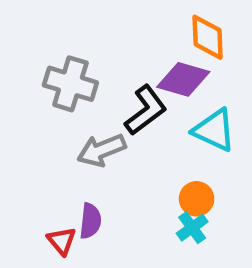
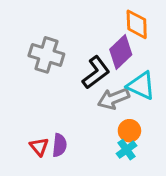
purple diamond: (183, 79) -> (121, 52), turned -60
gray arrow: (101, 150) -> (113, 99), moved
red triangle: (62, 241) -> (39, 147), moved

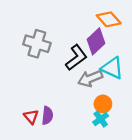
orange diamond: (137, 24) -> (109, 19), turned -40

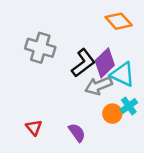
purple diamond: (96, 41) -> (105, 63), moved
purple semicircle: (47, 116) -> (77, 133), moved, turned -42
cyan cross: (101, 119) -> (129, 106), moved

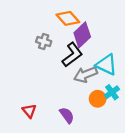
orange diamond: (119, 21) -> (68, 18), moved
gray cross: (40, 48) -> (44, 41), moved, size x0.6
purple diamond: (105, 63) -> (82, 35), moved

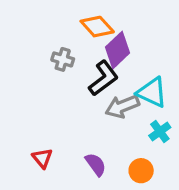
orange circle: (98, 99) -> (141, 171), moved

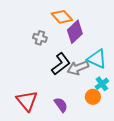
black L-shape: (103, 78) -> (61, 64), moved
red triangle: (42, 158) -> (27, 101), size x1.6
orange circle: (141, 171) -> (93, 97), moved

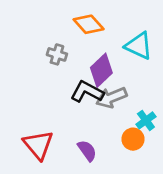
purple diamond: (75, 32) -> (101, 70), moved
cyan triangle: (97, 59) -> (139, 46), moved
black L-shape: (61, 64) -> (87, 92), turned -115

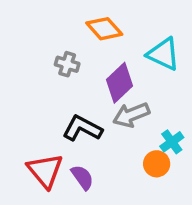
black L-shape: (87, 92) -> (82, 128), moved
purple semicircle: (87, 151) -> (82, 177), moved

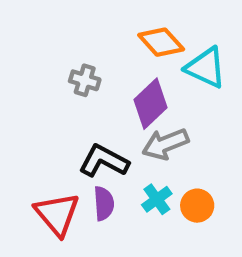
orange diamond: (104, 29) -> (161, 42), moved
cyan cross: (172, 142) -> (157, 199), moved
purple semicircle: (82, 177) -> (104, 203), moved, turned 32

